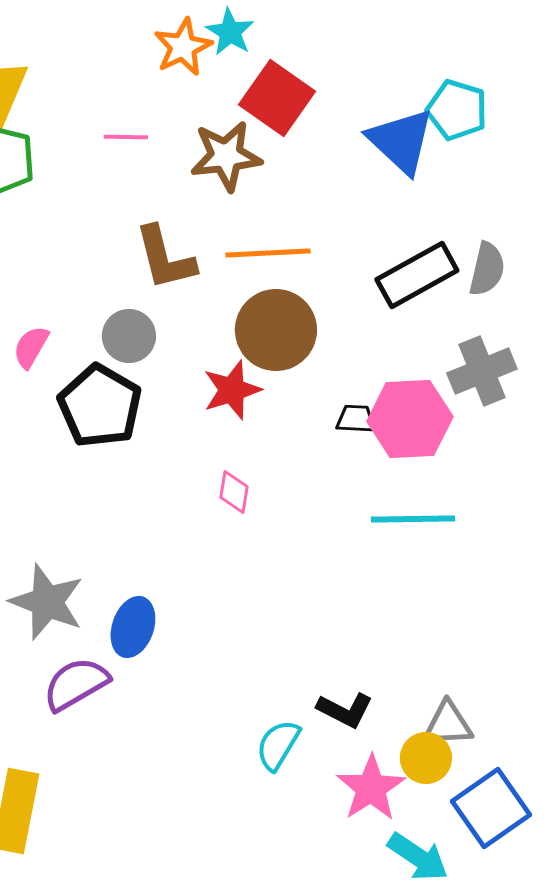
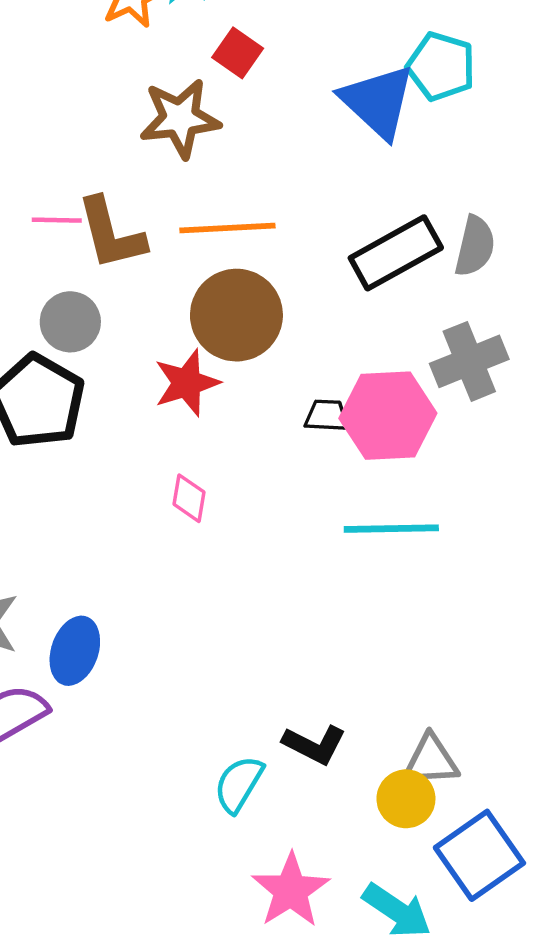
red square: (277, 98) -> (238, 53), size x0.6
pink line: (126, 137) -> (57, 220), moved
pink star: (371, 788) -> (291, 890), moved

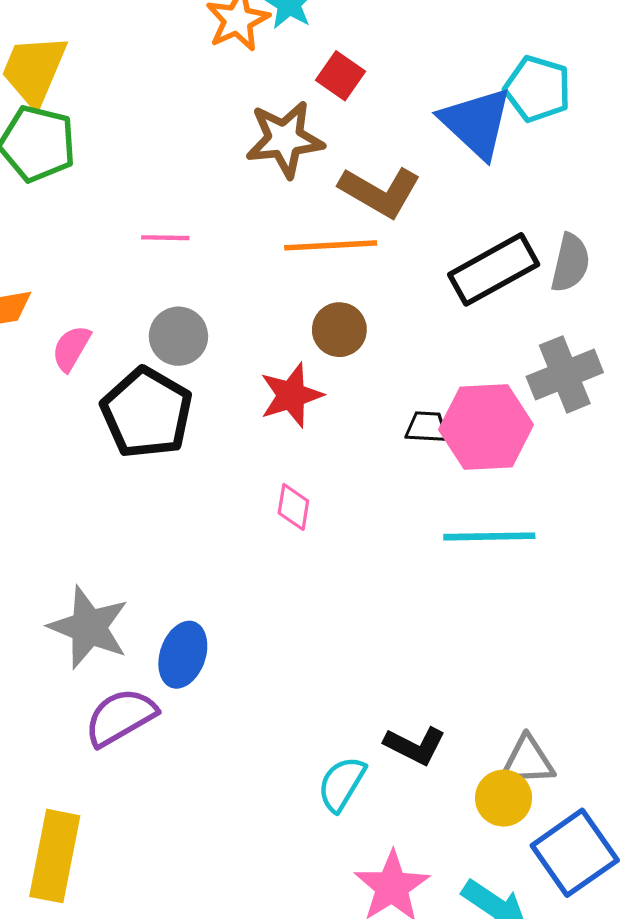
brown L-shape: (111, 234) -> (380, 192), moved, turned -46
brown circle: (236, 315) -> (339, 330), size x0.6

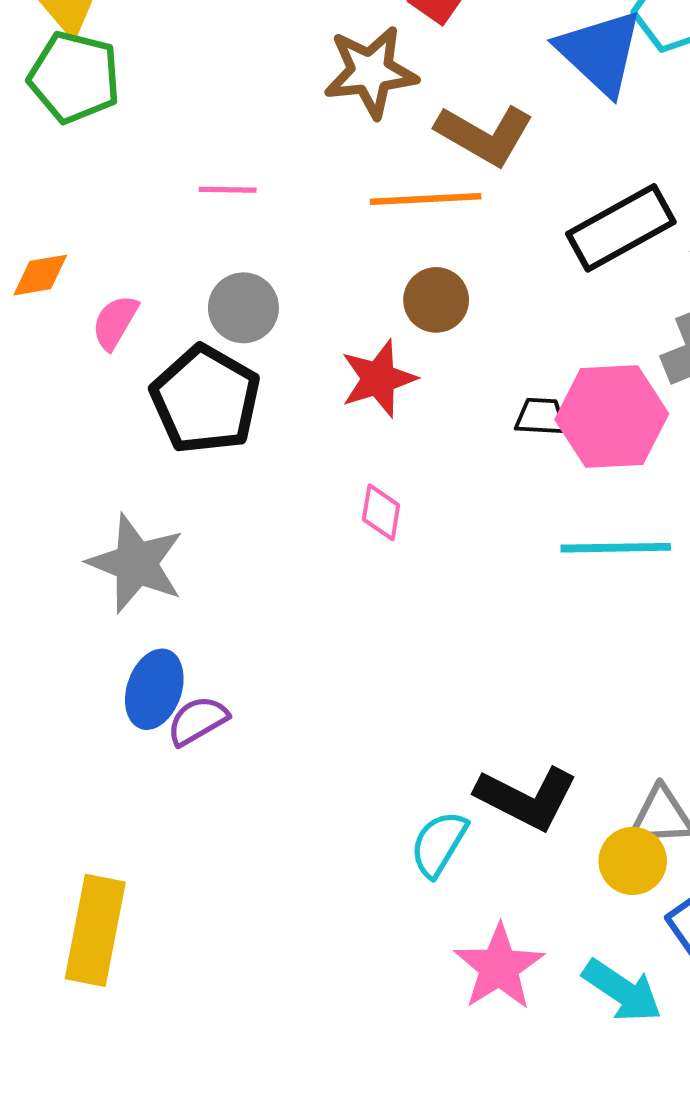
gray star: (89, 627) -> (136, 563), moved
blue ellipse: (183, 655) -> (154, 689), moved
purple semicircle: (120, 717) -> (198, 721), moved, size x0.7
black L-shape: (415, 746) -> (527, 798), size x1.4

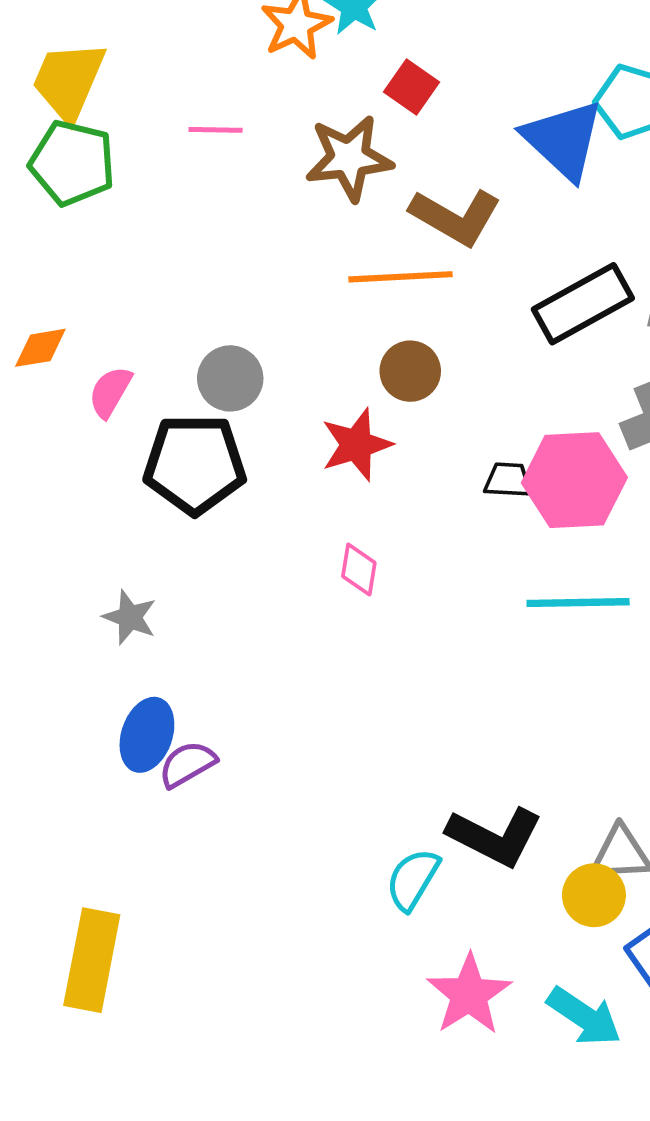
pink line: (228, 190) -> (216, 130), moved
black pentagon: (205, 400) -> (195, 464), turned -30
gray star: (136, 563) -> (130, 617), size x0.6

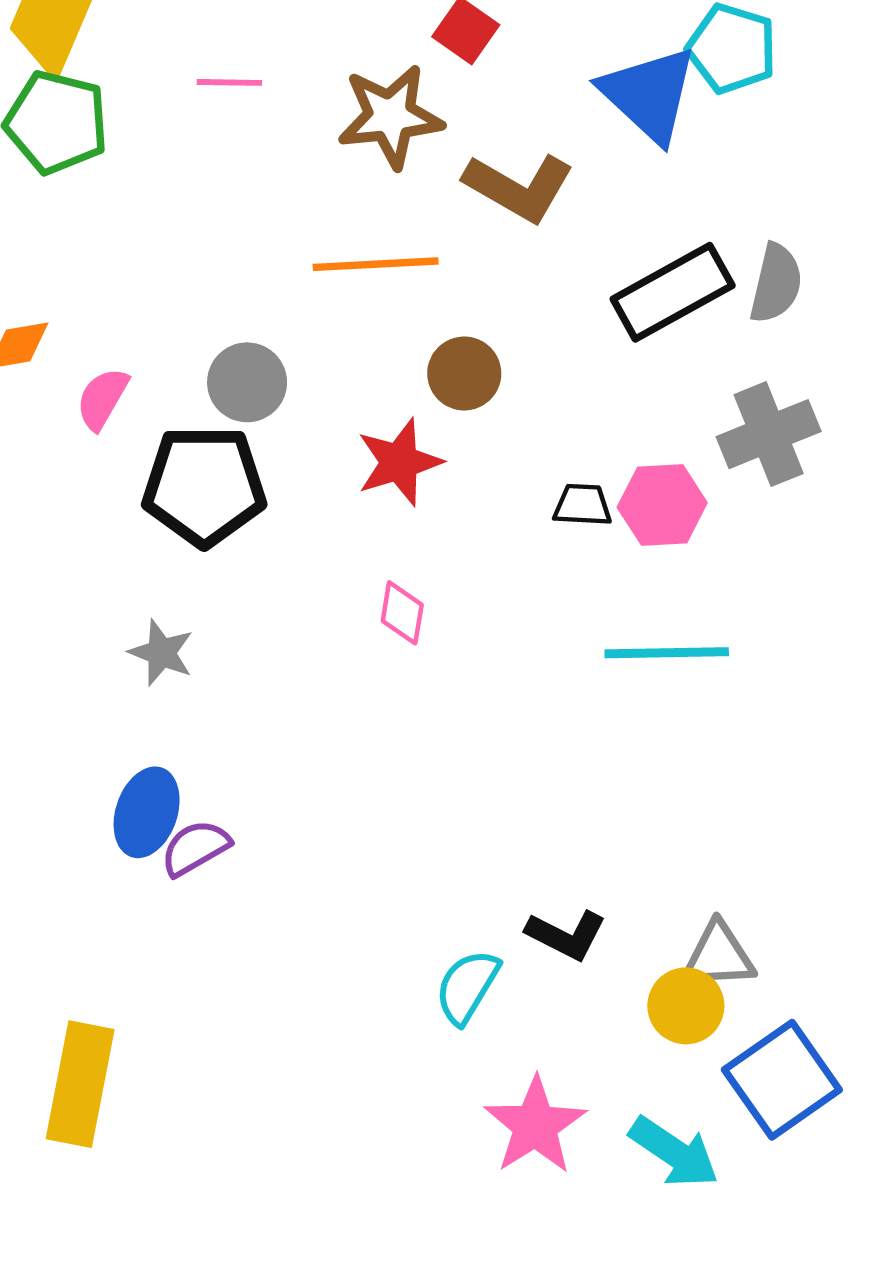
orange line: (400, 277) -> (376, 264), moved
pink hexagon: (574, 480) -> (662, 505), size x0.7
gray star: (130, 617) -> (161, 653), moved
black L-shape: (495, 836) -> (566, 935), size x0.7

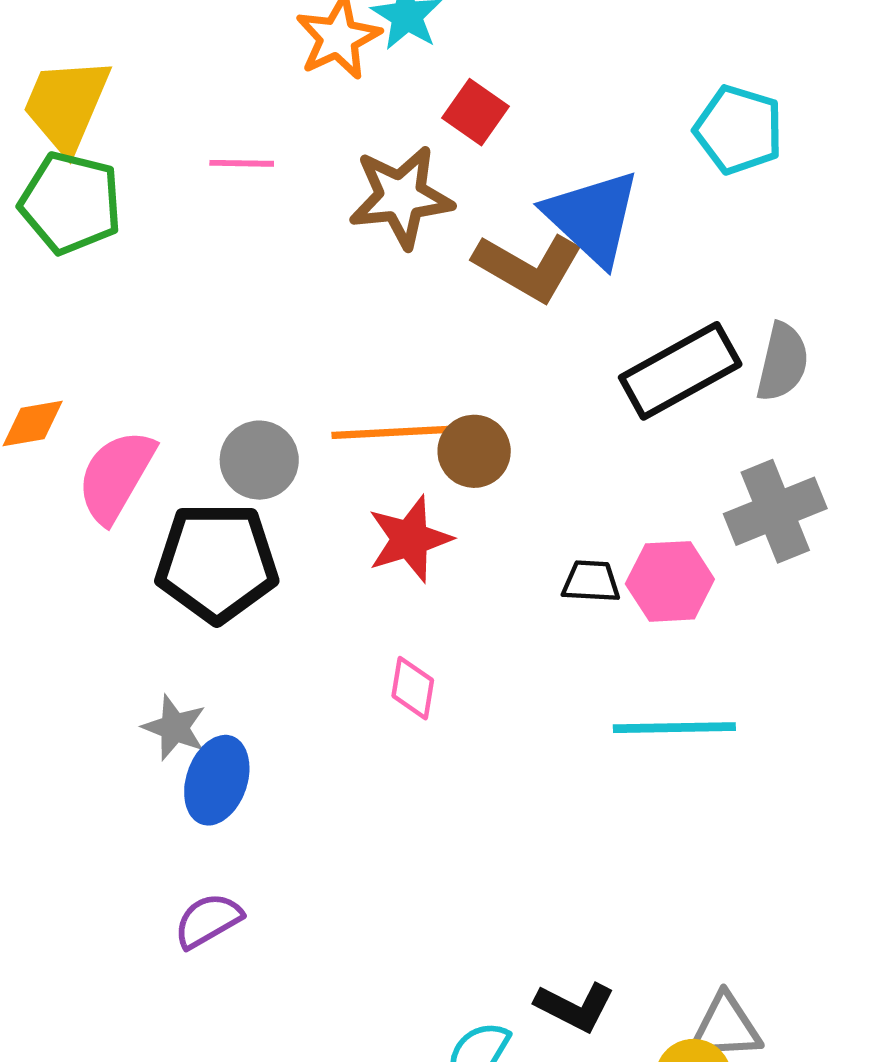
blue triangle: (649, 94) -> (592, 217), moved
orange line: (376, 264) -> (394, 432), moved
pink semicircle: (102, 399) -> (116, 476), size x1.5
blue ellipse: (147, 812) -> (217, 780), moved

